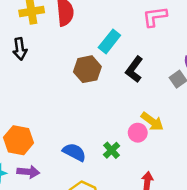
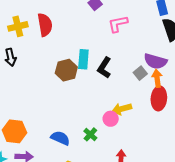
cyan rectangle: (109, 41) -> (83, 59), moved, turned -30
yellow arrow: (152, 122) -> (122, 109), turned 132

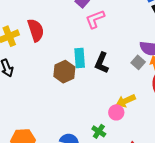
pink L-shape: (118, 24) -> (95, 19), moved

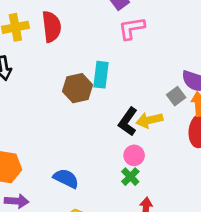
black L-shape: (102, 63) -> (128, 122), moved
yellow arrow: (126, 101) -> (149, 120), moved
green cross: (99, 131) -> (130, 177), moved

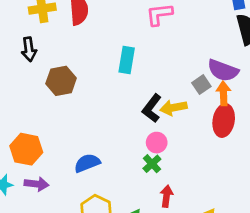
brown hexagon: (78, 88) -> (61, 81), moved
blue semicircle: (66, 178) -> (87, 163), turned -50

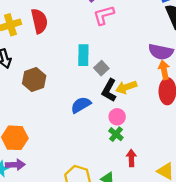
gray square: (201, 85) -> (101, 68), moved
blue semicircle: (87, 163) -> (81, 105), moved
purple arrow: (36, 184) -> (15, 165), moved

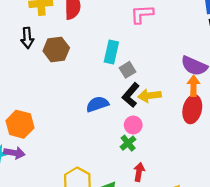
brown hexagon: (34, 80) -> (56, 49), moved

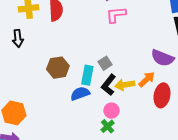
brown hexagon: (56, 49) -> (58, 68), moved
cyan rectangle: (111, 52) -> (87, 75), moved
orange arrow: (194, 86) -> (147, 79), moved, turned 48

